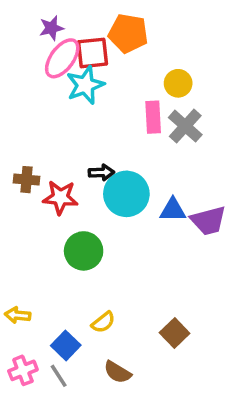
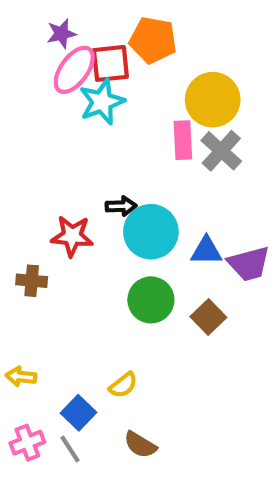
yellow circle: (178, 83) -> (213, 100), size x1.6
brown cross: (27, 180) -> (32, 281), moved
green circle: (84, 251) -> (151, 300), moved
brown square: (175, 333) -> (208, 317), moved

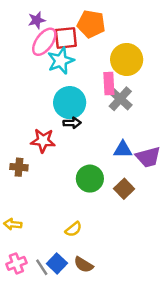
gray cross: (221, 151) -> (120, 99), moved
cyan circle: (151, 232) -> (70, 103), moved
blue square: (78, 413) -> (57, 263), moved

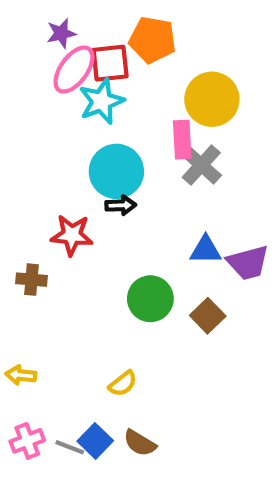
gray line: (42, 267) -> (70, 447), turned -36

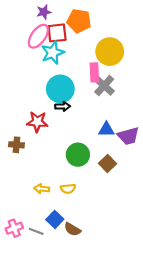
purple star: (61, 33) -> (44, 12), moved
yellow arrow: (21, 375) -> (42, 189), moved
yellow semicircle: (123, 384) -> (68, 189), moved, turned 32
blue square: (95, 441) -> (55, 219), moved

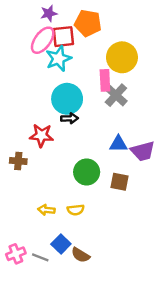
brown square: (108, 163) -> (120, 182), turned -35

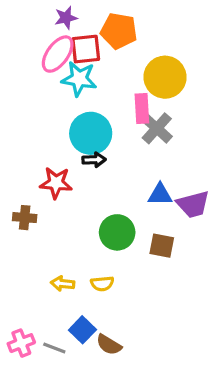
cyan star: (59, 59) -> (79, 79), turned 30

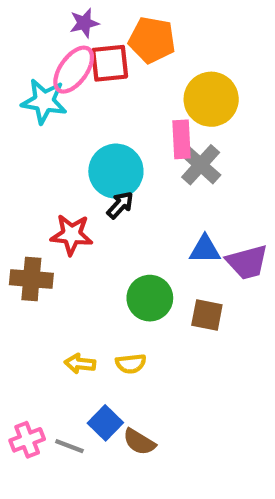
cyan star: (79, 79) -> (44, 101), moved
black arrow: (94, 160) -> (120, 205), turned -45
brown cross: (25, 218) -> (31, 279), size x1.4

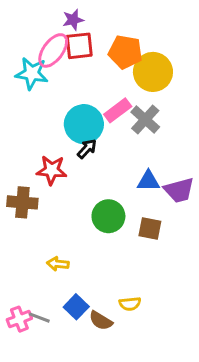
purple star: (84, 23) -> (73, 20), moved
orange pentagon: (152, 40) -> (125, 52), moved
pink rectangle: (182, 139) -> (118, 110), moved, turned 56
yellow semicircle: (131, 364) -> (130, 304), moved
gray line: (69, 446) -> (39, 318), moved

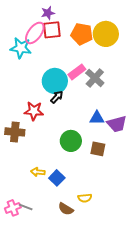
yellow circle: (153, 72) -> (106, 34), moved
blue square: (76, 307) -> (57, 178), moved

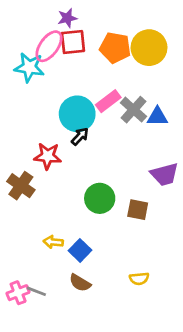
blue triangle: (97, 118) -> (157, 117), moved
brown cross: (15, 132) -> (21, 186), turned 30
yellow semicircle: (85, 198) -> (139, 279), moved
brown semicircle: (66, 209) -> (80, 283), moved

